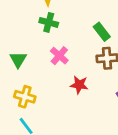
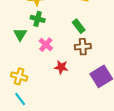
green triangle: (18, 60) -> (20, 34), moved

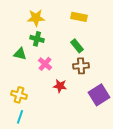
green triangle: (20, 34) -> (20, 54), turned -48
cyan line: (20, 99) -> (20, 117), turned 56

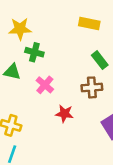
yellow star: (36, 18) -> (20, 29), moved
green rectangle: (77, 46) -> (100, 60), moved

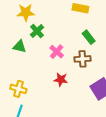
green cross: (34, 52) -> (37, 31), turned 32
pink cross: (45, 85) -> (57, 52), moved

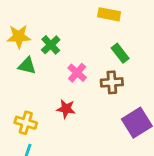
yellow star: (26, 12) -> (19, 37), moved
red star: (61, 80) -> (66, 109), moved

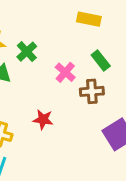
pink cross: (77, 73) -> (65, 72), moved

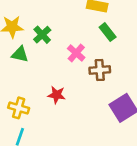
green rectangle: (101, 60) -> (108, 32), moved

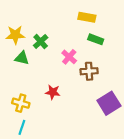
green rectangle: (108, 32) -> (96, 39), turned -32

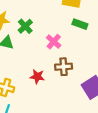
brown cross: (89, 71) -> (64, 67), moved

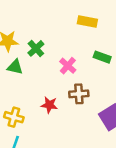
green rectangle: (80, 24) -> (102, 57), moved

